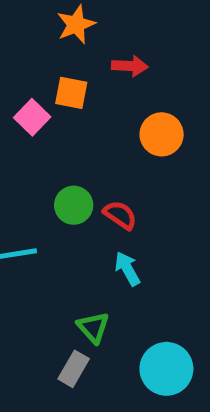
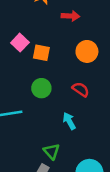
orange square: (71, 93) -> (41, 53), moved
red semicircle: (120, 215) -> (81, 89), moved

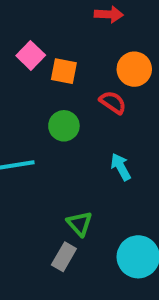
red semicircle: (81, 89) -> (113, 102), moved
cyan arrow: (69, 121) -> (121, 167), moved

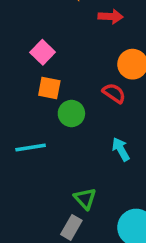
orange square: (64, 71) -> (49, 88), moved

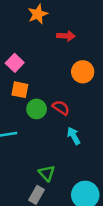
red semicircle: (114, 93) -> (61, 108), moved

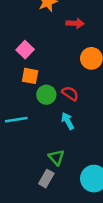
cyan arrow: (74, 136) -> (68, 121), moved

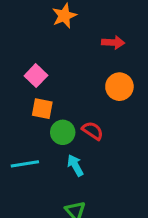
red arrow: (75, 23) -> (113, 43), moved
cyan arrow: (68, 121) -> (75, 165), moved

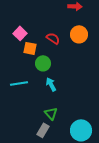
pink square: (36, 76) -> (20, 33), moved
red semicircle: (93, 131) -> (53, 38), moved

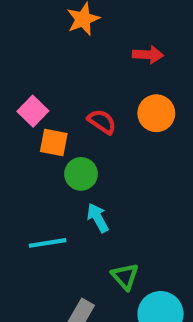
cyan line: (19, 83) -> (48, 243), moved
green triangle: (51, 113) -> (125, 276), moved

